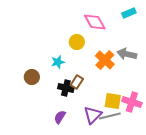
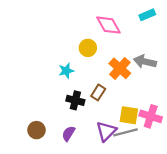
brown circle: (32, 77) -> (36, 130), moved
brown rectangle: (77, 82) -> (98, 92), moved

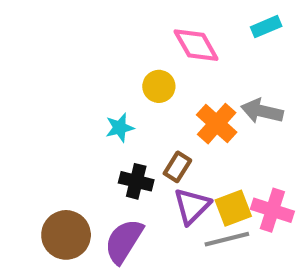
yellow square: (129, 115) -> (233, 208), turned -30
brown circle: (36, 130) -> (66, 235), size x1.5
purple triangle: (106, 131) -> (192, 206), moved
purple semicircle: (68, 134) -> (124, 241), size x1.6

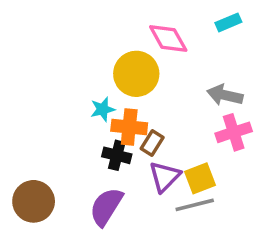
yellow circle: (159, 86) -> (136, 74), size x1.6
orange cross: (217, 124) -> (129, 127), moved, turned -36
pink cross: (272, 210) -> (234, 132), moved, turned -36
brown circle: (66, 235) -> (34, 201), moved

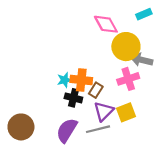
yellow circle: (136, 74) -> (126, 47), moved
cyan star: (103, 109) -> (65, 80), moved
pink cross: (234, 132) -> (128, 79), moved
gray line: (195, 205) -> (98, 129), moved

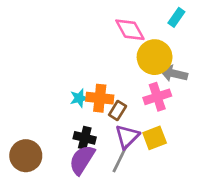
cyan rectangle: (144, 14) -> (176, 17), turned -32
black cross: (73, 98) -> (85, 138), moved
gray line: (98, 129) -> (120, 158), turned -50

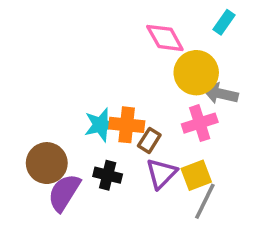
cyan star: (79, 98) -> (101, 125), size x1.4
brown circle: (26, 156) -> (47, 163), moved
gray line: (120, 158) -> (205, 201), moved
purple semicircle: (82, 160) -> (64, 193), moved

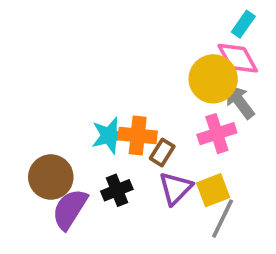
pink diamond: (165, 38) -> (238, 58), moved
gray arrow: (221, 94) -> (240, 102), turned 40
black cross: (108, 175) -> (117, 190), turned -36

